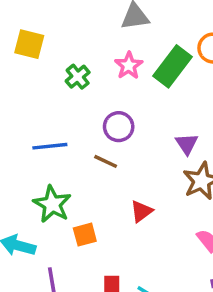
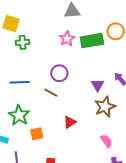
green rectangle: (172, 66) -> (92, 41), turned 40
green cross: (78, 77) -> (23, 42), moved, turned 32

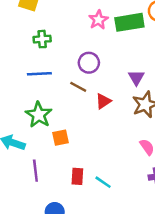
green cross: (23, 42) -> (42, 39), moved
red triangle: (70, 122) -> (103, 101), moved

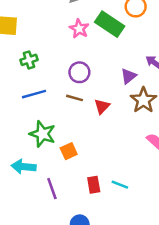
green rectangle: (129, 22) -> (110, 24), turned 56
purple triangle: (136, 78) -> (129, 76), turned 35

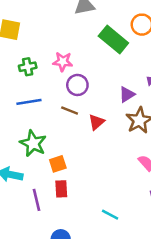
pink star: (79, 29) -> (63, 62), moved, turned -30
red rectangle: (94, 185) -> (61, 189), moved
cyan line: (120, 185) -> (110, 215), moved

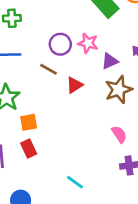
pink star: (63, 62) -> (88, 43), moved
red rectangle: (61, 189) -> (29, 149), turned -30

